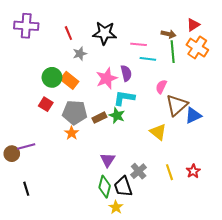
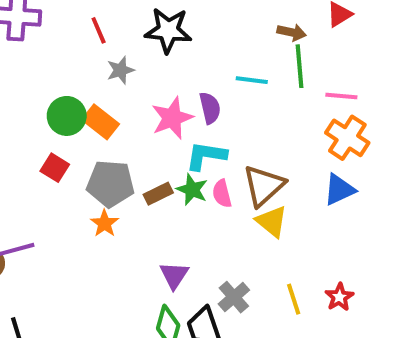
pink line: (139, 44) -> (341, 96), moved
orange cross: (197, 47) -> (347, 138), moved
pink semicircle: (161, 87) -> (222, 194), moved, turned -40
brown triangle: (177, 105) -> (264, 186), moved

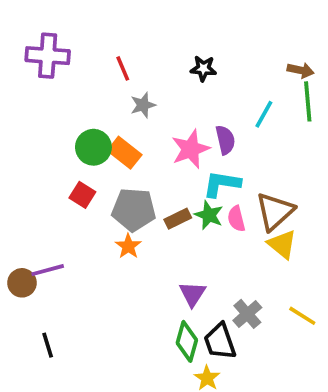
black star: (168, 30) -> (203, 68), moved, size x0.6
cyan line: (252, 80) -> (264, 114), turned -68
yellow line: (294, 299) -> (302, 316), turned -40

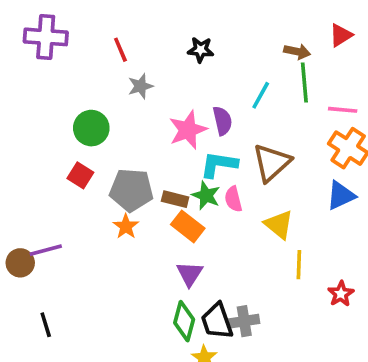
orange rectangle: (125, 153) -> (188, 226), moved
brown triangle: (275, 211) -> (272, 163), moved
brown rectangle: (178, 219) -> (175, 199), turned 40
gray cross: (247, 314) -> (244, 321), moved, turned 32
yellow line: (302, 316) -> (299, 265), moved, turned 60

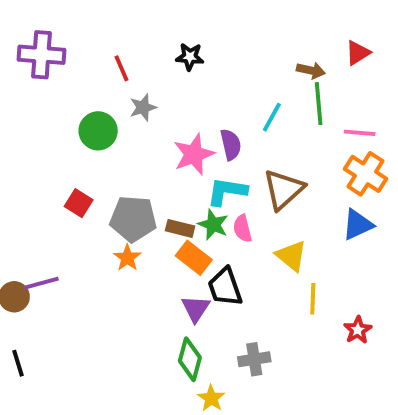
black star: (201, 50) -> (190, 57), moved
green circle: (91, 128) -> (98, 131), moved
black trapezoid: (217, 321) -> (225, 287), moved
black line: (46, 325) -> (18, 363), moved

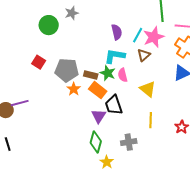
cyan line: (272, 117) -> (138, 35), moved
pink star: (194, 154) -> (154, 37), moved
brown triangle: (283, 189) -> (144, 55), size x0.6
orange star: (127, 258) -> (74, 89), moved
yellow line: (313, 299) -> (151, 120), moved

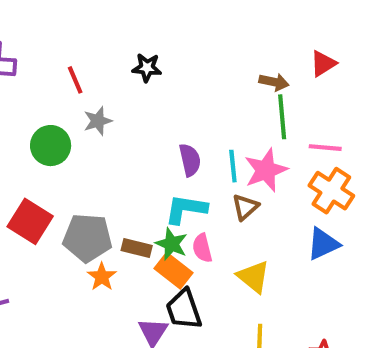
cyan line: (138, 35) -> (233, 166), turned -35
red square: (39, 62) -> (30, 221), size x1.5
orange rectangle: (98, 90) -> (174, 271), moved

